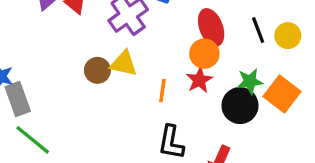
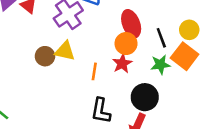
black line: (258, 30) -> (161, 38), moved
orange square: (282, 94) -> (185, 56), moved
black circle: (240, 106) -> (145, 97), moved

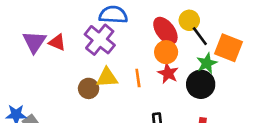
yellow circle: (189, 30) -> (189, 20), moved
orange line: (94, 71) -> (138, 78), moved
black circle: (145, 97) -> (201, 84), moved

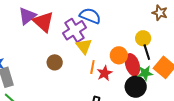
red ellipse: (165, 31) -> (132, 65), moved
red triangle: (57, 42) -> (43, 22), size x1.6
red star: (168, 73) -> (105, 73), moved
yellow triangle: (107, 77) -> (84, 46), moved, turned 36

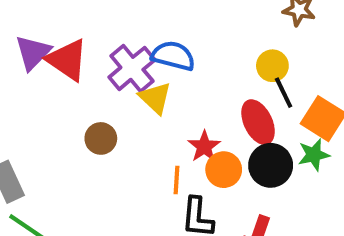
blue semicircle: (90, 16) -> (173, 56), moved
orange circle: (119, 55) -> (224, 170), moved
orange line: (92, 67) -> (176, 180), moved
green star: (145, 73) -> (314, 155), moved

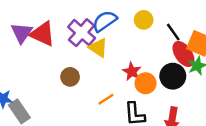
blue semicircle: (173, 56) -> (105, 21), turned -40
yellow circle: (272, 66) -> (144, 20), moved
red ellipse: (258, 122) -> (183, 54), moved
orange line: (176, 180) -> (106, 99), moved, turned 63

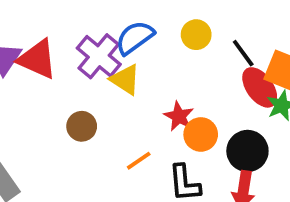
black circle: (173, 76) -> (247, 151), moved

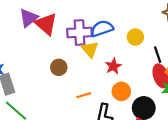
purple cross: (99, 56) -> (80, 33), turned 30
red star: (179, 116) -> (113, 66), moved

